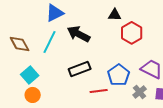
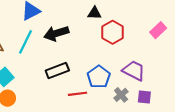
black arrow: (79, 34) -> (56, 33), turned -45

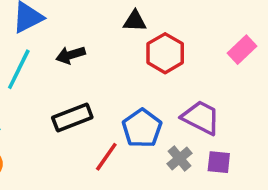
black arrow: (56, 33) -> (71, 55), size x0.7
red line: (77, 94) -> (106, 157), turned -48

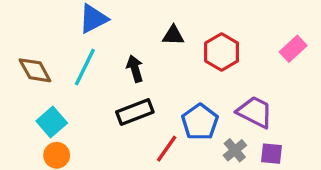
black triangle: (135, 21) -> (173, 35), moved
black arrow: (71, 55) -> (135, 69), moved, turned 90

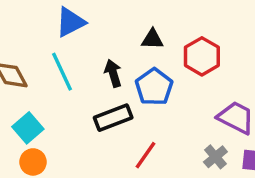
cyan line: (85, 67) -> (62, 72), turned -51
blue pentagon: (200, 122) -> (154, 87), moved

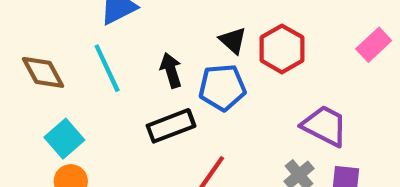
black triangle: (152, 39) -> (233, 40), moved, turned 40
blue pentagon: (154, 87) -> (222, 87), turned 30

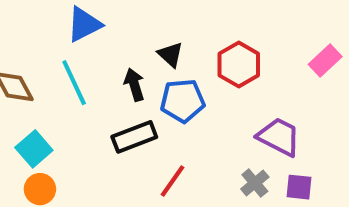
black triangle: (233, 40) -> (170, 55), moved

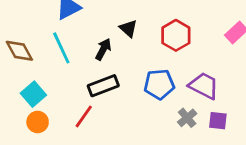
black arrow: (134, 85) -> (103, 49), turned 45
blue pentagon: (183, 101) -> (159, 84), moved
red line: (172, 181) -> (84, 116), moved

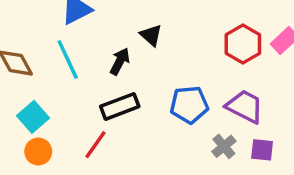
red hexagon: (176, 35) -> (243, 44), moved

